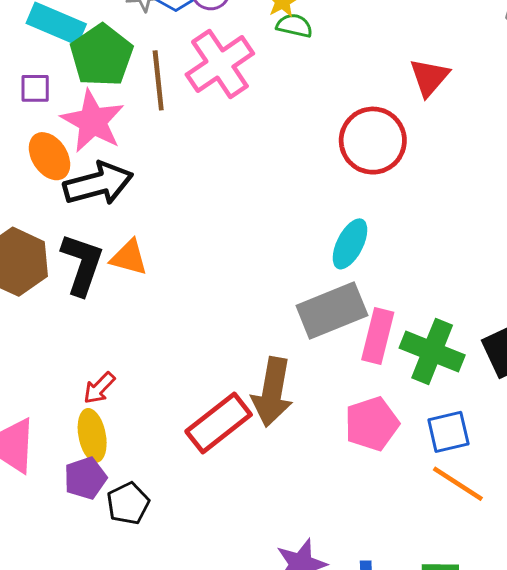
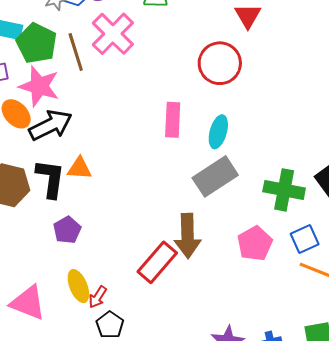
pink rectangle: (378, 336) -> (173, 120), moved
red arrow: (99, 388) -> (98, 297), moved
purple pentagon: (85, 478) -> (67, 230), moved

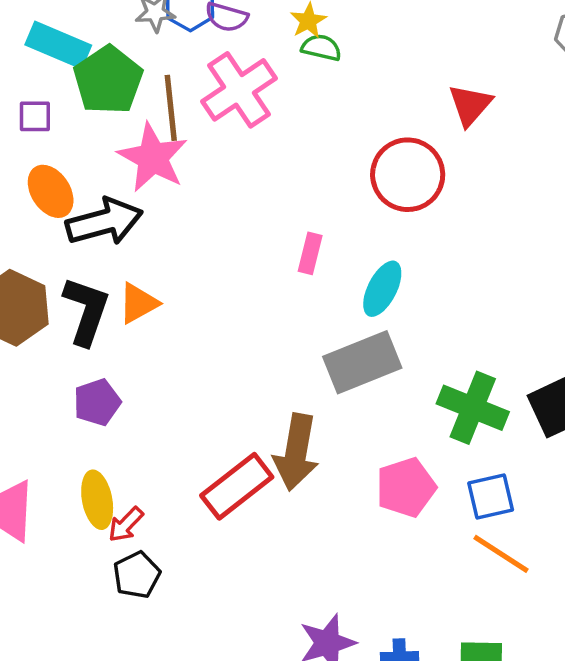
pink star: (39, 86) -> (153, 158), moved
pink rectangle: (173, 120) -> (310, 253), size x0.7
orange triangle: (79, 168) -> (138, 303), turned -44

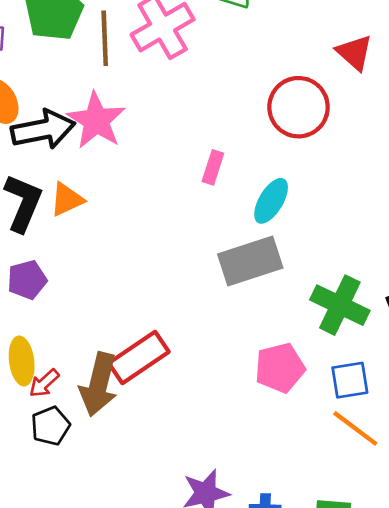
red triangle: (470, 105) -> (355, 52), turned -33
pink star: (153, 158) -> (96, 121), moved
brown arrow: (296, 452) -> (99, 384), moved

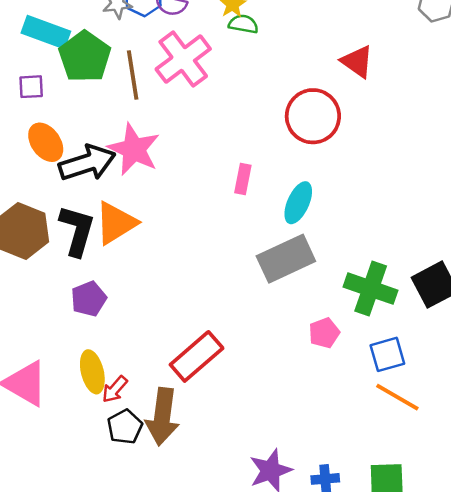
orange triangle: (67, 199) -> (116, 223), size x1.4
pink pentagon: (280, 368) -> (324, 333), moved, size x0.7
brown arrow: (99, 384) -> (162, 417), moved

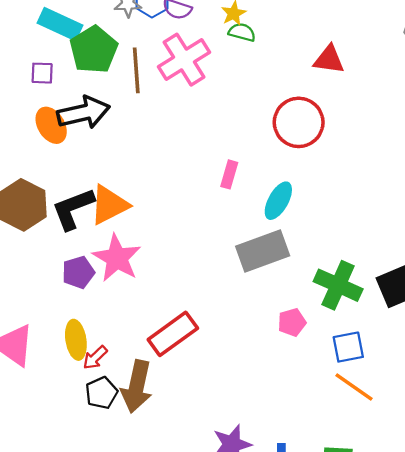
red triangle: (357, 62) -> (329, 60), moved, turned -32
pink star: (134, 149) -> (117, 258), moved
black arrow: (87, 163) -> (84, 113), moved
black L-shape: (77, 230) -> (73, 209), turned -132

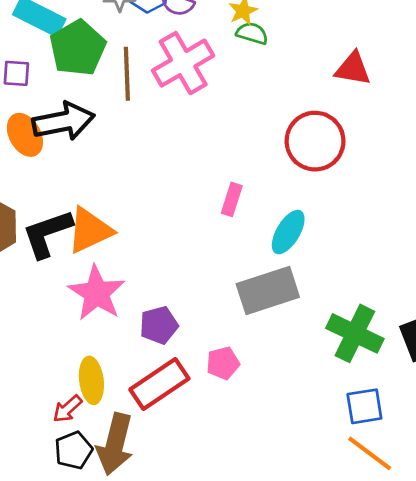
purple pentagon: (78, 272) -> (159, 325), moved
pink pentagon: (292, 322) -> (223, 363), moved
yellow ellipse: (76, 340) -> (91, 380), moved

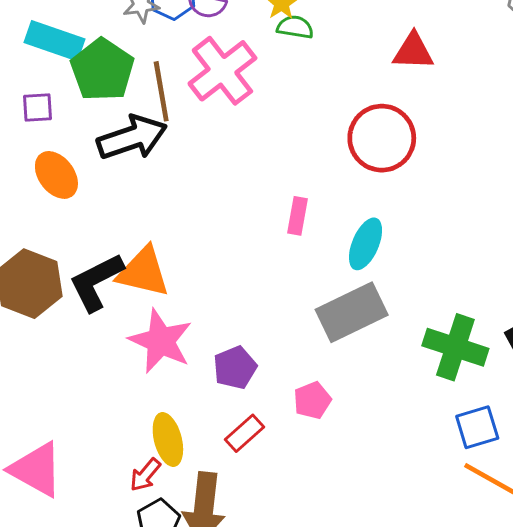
black arrow: (63, 121) -> (132, 138), moved
orange triangle: (90, 230) -> (143, 272), turned 46
red rectangle: (159, 384) -> (245, 433), size x0.6

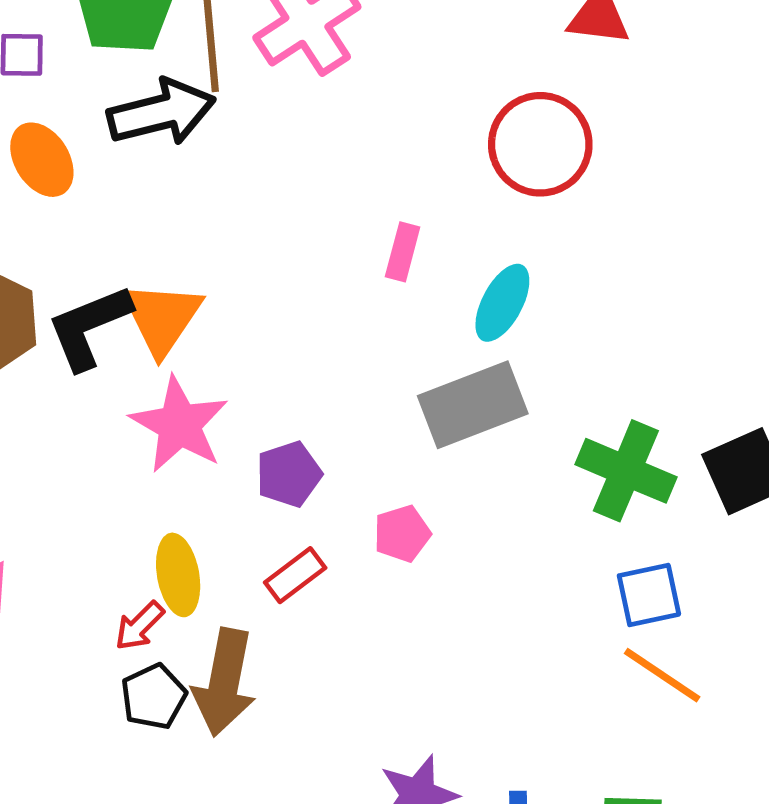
orange triangle: (143, 272) -> (162, 318), turned 46

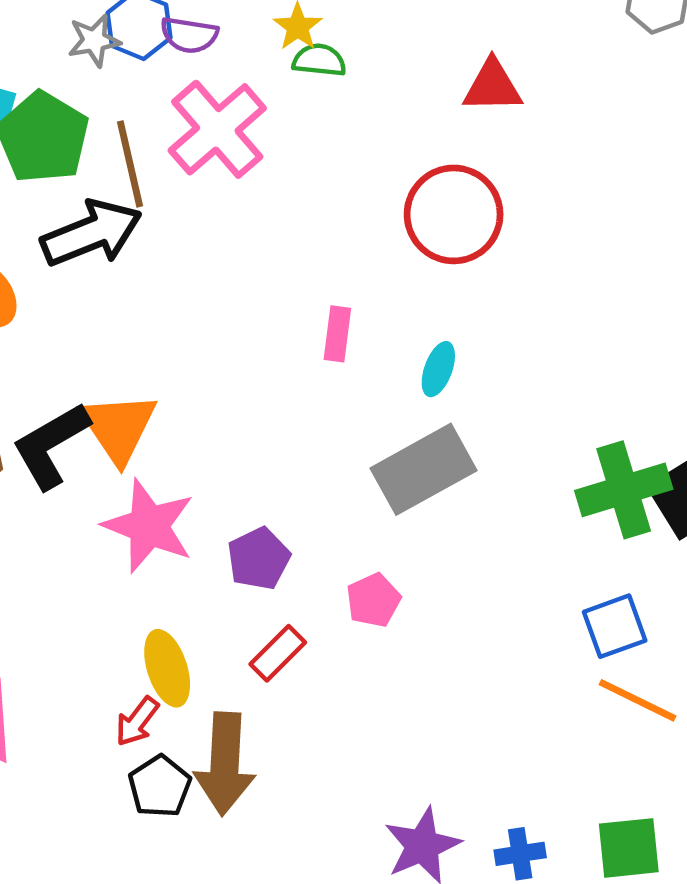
cyan ellipse: (502, 303) -> (438, 369), size x0.7
green cross: (626, 471) -> (624, 490), moved, turned -32

